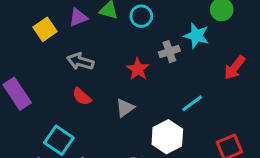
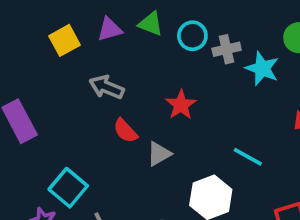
gray cross: (169, 52) -> (227, 49), moved
red semicircle: (82, 97) -> (125, 131), moved
cyan line: (192, 103) -> (248, 157), turned 60

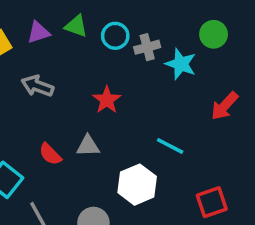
red semicircle: (125, 131) -> (50, 154), moved
gray triangle: (159, 154) -> (88, 146), turned 30

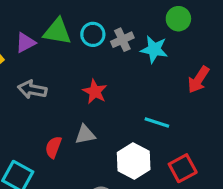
green triangle: (76, 26) -> (57, 32), size x1.4
red semicircle: (50, 154) -> (53, 147), turned 75
red square: (212, 202) -> (183, 168), moved

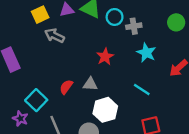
cyan star: (154, 49) -> (146, 53), moved
gray arrow: (32, 90) -> (54, 36), moved
white hexagon: (134, 161) -> (105, 110), moved

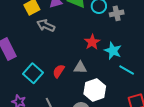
cyan star: (146, 53) -> (113, 51), moved
cyan square: (36, 100) -> (33, 73), moved

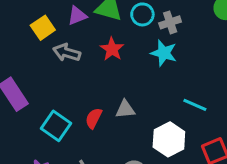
red star: (92, 42) -> (112, 49), moved
cyan star: (113, 51) -> (164, 53), moved
white hexagon: (95, 90) -> (169, 139), moved

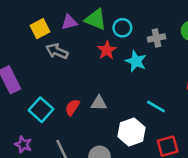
gray cross: (170, 22) -> (156, 38), moved
red star: (112, 49) -> (107, 50), moved

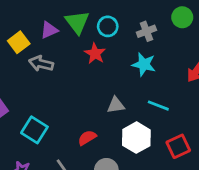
green triangle: (96, 19) -> (77, 22), turned 40
cyan star: (136, 61) -> (144, 64), moved
gray triangle: (99, 103) -> (116, 105), moved
red semicircle: (72, 107) -> (87, 138), moved, turned 35

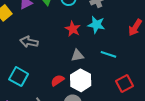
red star: (95, 54) -> (73, 29), moved
gray arrow: (41, 64) -> (29, 42), moved
white hexagon: (136, 138) -> (81, 80), moved

